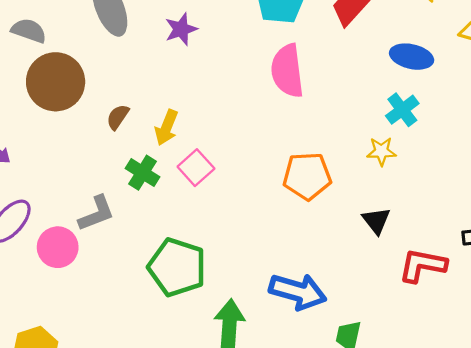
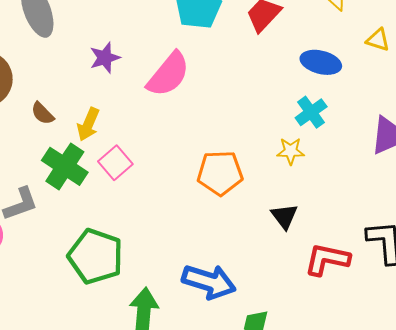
purple star: (181, 29) -> (105, 58), moved
pink semicircle: (287, 71) -> (168, 74), moved, turned -135
brown semicircle: (118, 117) -> (43, 113), turned -80
green cross: (143, 173) -> (65, 166), size x1.4

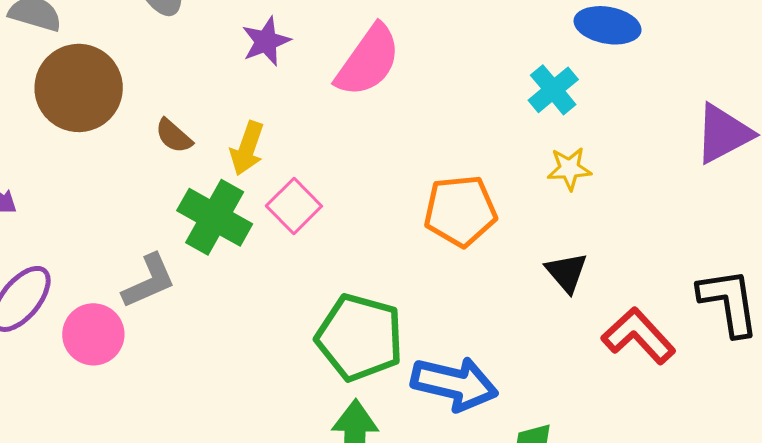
cyan cross: (311, 112) -> (553, 90), moved
green pentagon: (96, 256) -> (360, 337), moved
red L-shape: (327, 259) -> (639, 336), turned 39

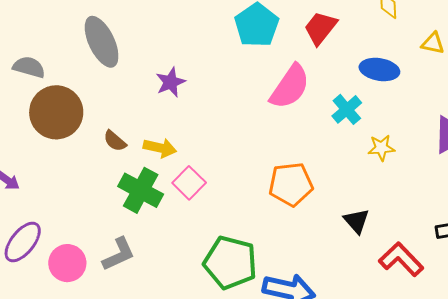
pink semicircle: (368, 61) -> (290, 87), moved
yellow arrow: (247, 148) -> (160, 148), turned -96
yellow star: (569, 169) -> (381, 148), moved
gray L-shape: (149, 281) -> (119, 254), moved

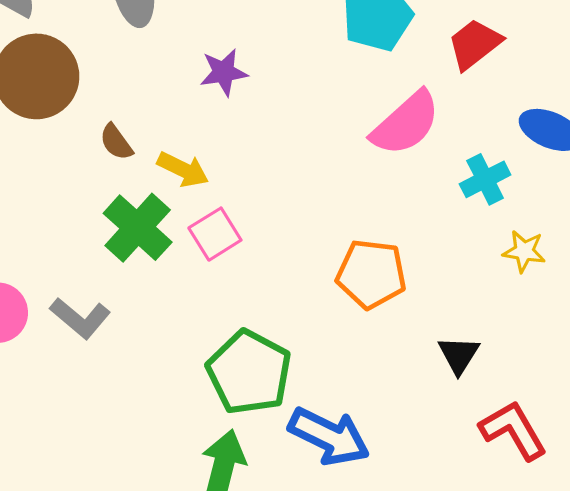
gray L-shape: (119, 254) -> (80, 318), turned 51

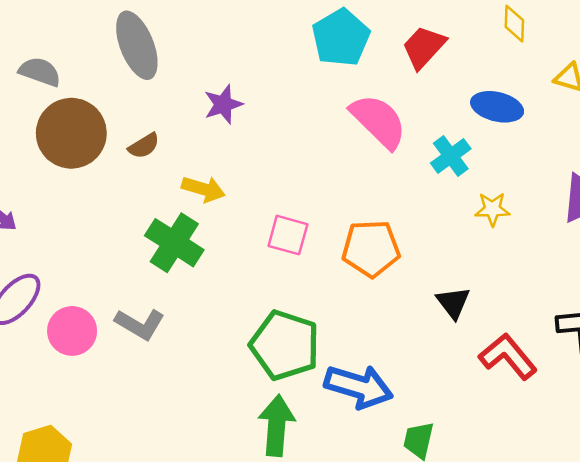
pink semicircle: (406, 123) -> (379, 121), turned -84
brown semicircle: (116, 142) -> (144, 146), moved, turned -76
pink square: (215, 234) -> (288, 235), moved, turned -33

